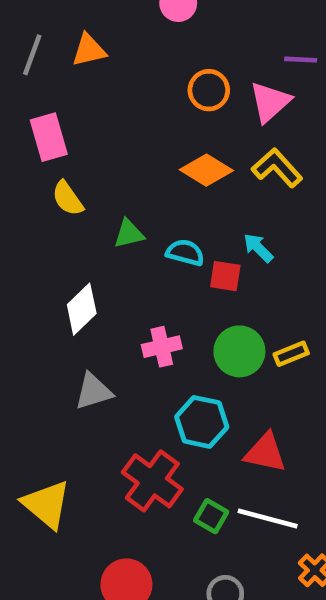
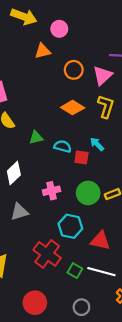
orange triangle: (89, 50) -> (43, 51), moved
yellow L-shape: (277, 168) -> (106, 106), turned 60

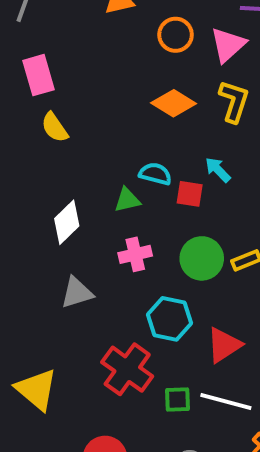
green triangle: (36, 137) -> (127, 200), moved
red triangle: (100, 241) -> (224, 345), turned -45
green square: (75, 271) -> (178, 399), turned -32

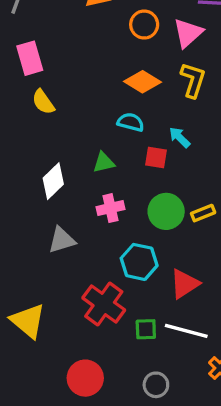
cyan semicircle: (155, 174) -> (131, 122), moved

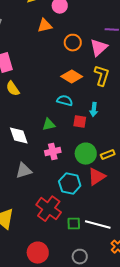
cyan arrow: (180, 137) -> (94, 110), turned -128
white diamond: (53, 181) -> (19, 136), turned -65
red triangle: (185, 284) -> (97, 177), moved

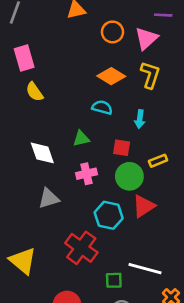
red square: (80, 122) -> (122, 148), moved
yellow rectangle: (108, 155) -> (158, 161), moved
green square: (74, 224) -> (114, 280), moved

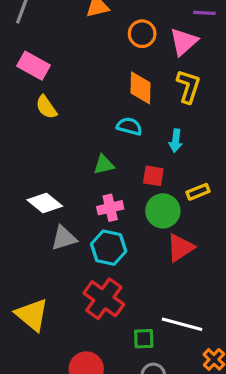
pink rectangle: (24, 58) -> (34, 66), turned -45
orange diamond: (111, 76) -> (141, 88), turned 60
white diamond: (42, 153) -> (45, 203), moved, turned -32
cyan hexagon: (109, 215) -> (109, 248), moved

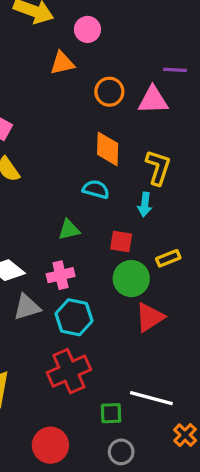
pink triangle: (184, 42) -> (153, 100), turned 40
yellow L-shape: (188, 86) -> (158, 167), moved
pink cross: (110, 208) -> (61, 275), moved
red cross: (104, 299) -> (69, 371), turned 30

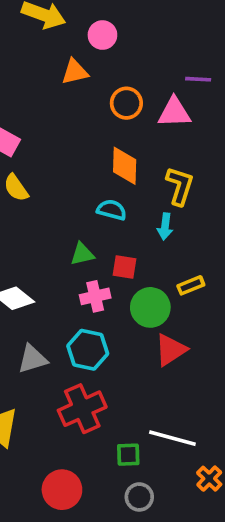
red square: (121, 242) -> (125, 267), moved
pink cross: (61, 275) -> (95, 296), moved
gray triangle: (27, 307) -> (33, 359), moved

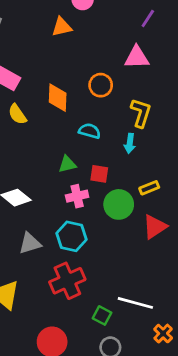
purple line: (198, 79) -> (148, 19), moved, turned -60
orange circle: (126, 103) -> (101, 85), moved
orange diamond: (125, 166) -> (58, 98), moved
red triangle: (171, 350) -> (155, 227), moved
green square: (128, 455) -> (102, 315), turned 30

